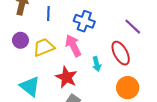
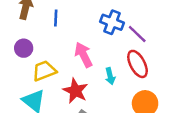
blue cross: (84, 21) -> (112, 22), moved
purple line: (133, 27) -> (137, 34), moved
yellow trapezoid: (44, 47) -> (44, 71), moved

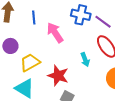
pink arrow: (84, 55) -> (55, 33), moved

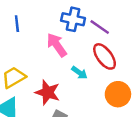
pink arrow: (55, 33) -> (57, 45), moved
cyan arrow: (85, 60) -> (79, 73), turned -32

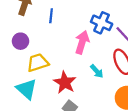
pink arrow: (57, 45) -> (82, 42), turned 40

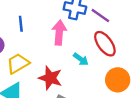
blue line: (51, 16) -> (21, 24), moved

